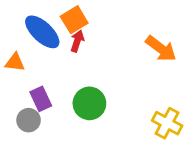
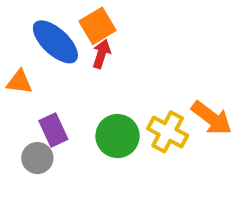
orange arrow: (161, 49) -> (212, 118), moved
yellow cross: (167, 123) -> (168, 132), moved

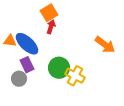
blue ellipse: (55, 42) -> (27, 44), moved
orange arrow: (212, 118) -> (105, 45), moved
yellow cross: (168, 132) -> (75, 76), moved

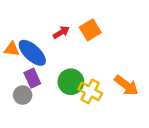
orange square: (49, 13) -> (90, 30), moved
red arrow: (51, 27) -> (61, 32), turned 40
orange arrow: (105, 45) -> (126, 85), moved

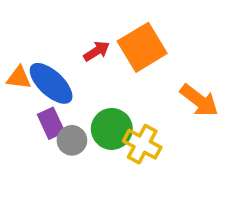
orange square: (90, 30) -> (142, 47), size x1.4
orange arrow: (126, 85) -> (199, 100), moved
gray circle: (23, 95) -> (72, 140), moved

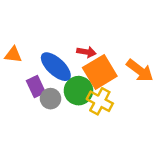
orange square: (142, 47) -> (100, 72), moved
red arrow: (97, 51) -> (86, 52), moved, turned 42
blue ellipse: (51, 83) -> (56, 67), moved

